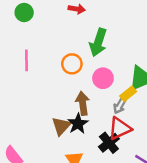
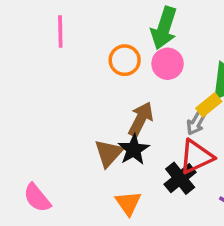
pink line: (26, 60) -> (60, 32), moved
pink circle: (103, 78) -> (168, 64), moved
brown arrow: (83, 103) -> (141, 119), turned 35

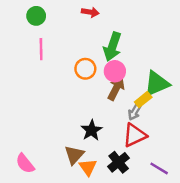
brown arrow: (141, 119) -> (116, 88), moved
brown triangle: (109, 153) -> (74, 155), moved
black cross: (180, 178) -> (119, 162), moved

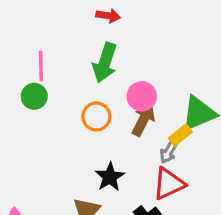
green circle: (36, 16) -> (34, 96), moved
green arrow: (112, 47) -> (105, 63), moved
orange circle: (85, 69) -> (96, 116), moved

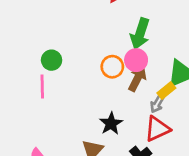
green arrow: (105, 63) -> (140, 34), moved
pink line: (41, 66) -> (42, 87), moved
orange circle: (96, 116) -> (112, 67), moved

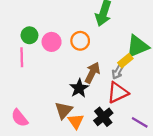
pink circle: (136, 60) -> (52, 42), moved
brown arrow: (137, 79) -> (92, 73), moved

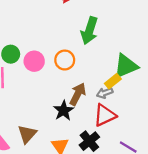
gray arrow: (118, 72) -> (105, 93), turned 40
brown triangle: (64, 110) -> (27, 134), moved

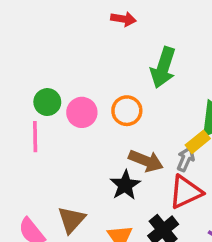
gray arrow: (105, 93) -> (186, 159), turned 133
brown arrow: (78, 94) -> (146, 161), turned 85

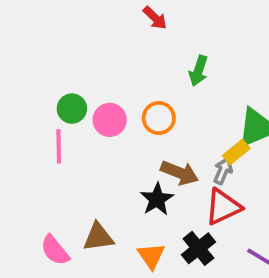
red arrow: (123, 19) -> (155, 18), turned 35
green arrow: (163, 67) -> (198, 71), size x0.7
brown triangle: (71, 220) -> (98, 237), turned 40

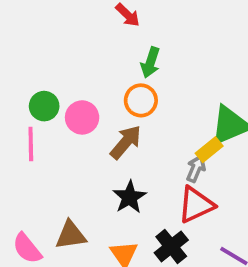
green arrow: (198, 71) -> (150, 62), moved
orange circle: (159, 118) -> (141, 100), moved
brown arrow: (180, 173) -> (126, 142), moved, turned -72

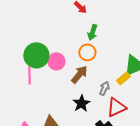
green circle: (44, 106) -> (36, 55), size x1.6
gray arrow: (196, 169) -> (104, 88), moved

